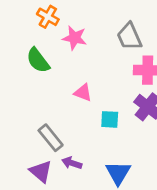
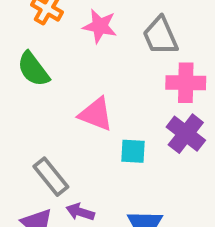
pink star: (75, 38) -> (100, 26), moved
pink triangle: (83, 93) -> (96, 114), size x1.4

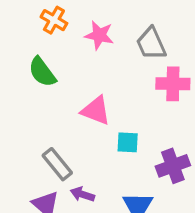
purple cross: (186, 134) -> (173, 166), moved, turned 32

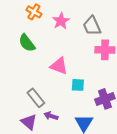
pink star: (99, 35) -> (61, 21), turned 30

